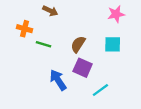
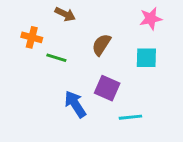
brown semicircle: (78, 44) -> (101, 45), moved
cyan line: (100, 90) -> (130, 117), turned 30

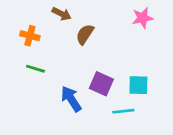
brown semicircle: (101, 45) -> (85, 34), moved
green line: (56, 58) -> (35, 69), moved
cyan square: (146, 58) -> (138, 85), moved

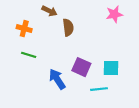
brown semicircle: (85, 34) -> (68, 27), turned 140

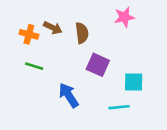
brown arrow: (49, 11) -> (53, 28), moved
pink star: (114, 14) -> (124, 17), moved
purple square: (81, 67) -> (98, 65), moved

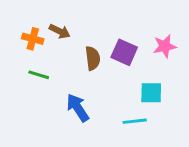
pink star: (124, 17) -> (165, 46), moved
brown semicircle: (82, 33) -> (93, 58), moved
purple square: (98, 65) -> (124, 52), moved

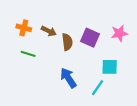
brown arrow: (60, 31) -> (49, 31), moved
blue arrow: (78, 108) -> (68, 78), moved
cyan line: (135, 121) -> (98, 88), turned -49

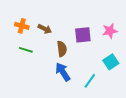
purple square: (90, 38) -> (83, 35), turned -30
brown semicircle: (67, 42) -> (62, 49), moved
cyan square: (110, 67) -> (111, 62), moved, turned -35

